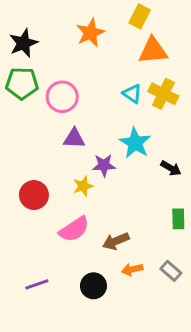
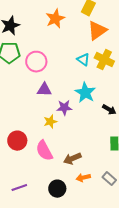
orange triangle: (153, 51) -> (97, 31), turned -30
red circle: (34, 195) -> (17, 141), moved
pink semicircle: (74, 229) -> (44, 151), turned 95

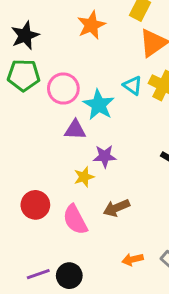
cyan star: (85, 93) -> (99, 105), moved
brown arrow: (72, 159) -> (116, 208), moved
black circle: (57, 189) -> (69, 276), moved

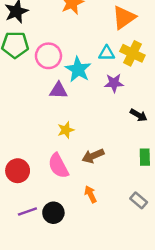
cyan triangle: (133, 86) -> (107, 53), turned -35
purple star: (105, 156) -> (114, 83), moved
red circle: (35, 205) -> (18, 171), moved
orange arrow: (133, 259) -> (90, 194), moved, turned 77

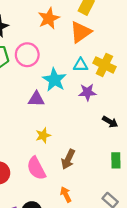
orange triangle: (124, 18) -> (81, 32), moved
pink circle: (48, 56) -> (27, 55), moved
brown arrow: (93, 156) -> (68, 159), turned -42

